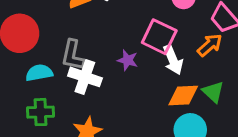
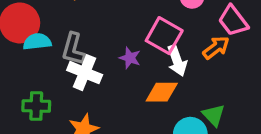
cyan semicircle: (39, 73) -> (37, 42), moved
green triangle: (213, 92) -> (214, 115), moved
orange diamond: (183, 95) -> (162, 92), moved

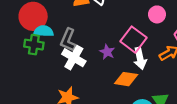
green cross: (36, 106) -> (34, 45), moved

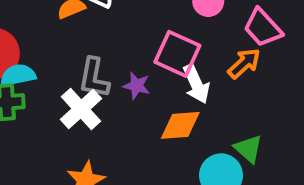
gray L-shape: (68, 40) -> (94, 78), moved
white cross: (74, 58) -> (81, 109), turned 30

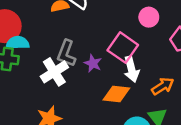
orange arrow: (244, 63) -> (163, 86), moved

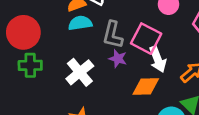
cyan semicircle: (18, 43) -> (80, 23), moved
gray L-shape: (66, 53) -> (113, 35), moved

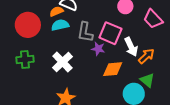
red circle: (23, 32) -> (28, 25), moved
purple star: (118, 59) -> (98, 49), moved
white arrow: (158, 59) -> (131, 47), moved

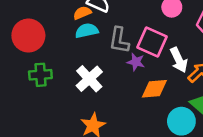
red circle: (28, 25) -> (28, 36), moved

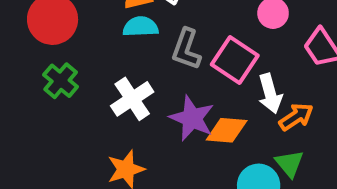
purple star: (136, 62) -> (192, 118), moved, size x1.6
green cross: (40, 75) -> (61, 81), turned 35

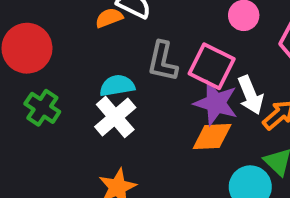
cyan semicircle: (141, 27) -> (117, 86), moved
purple star: (192, 118) -> (216, 103), moved

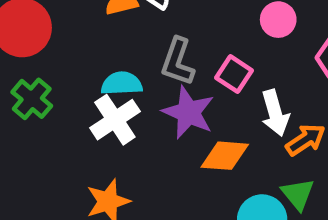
pink square: (212, 66) -> (234, 74), size x0.7
purple star: (216, 103) -> (188, 113), moved

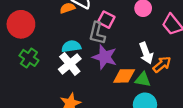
pink square: (234, 74) -> (106, 20), moved
green triangle: (298, 194) -> (143, 80), moved, turned -35

